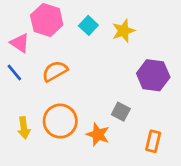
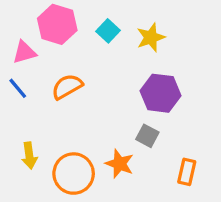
pink triangle: (20, 43) -> (24, 52), turned -50
purple hexagon: (153, 75) -> (161, 93), moved
orange circle: (60, 121) -> (74, 174), moved

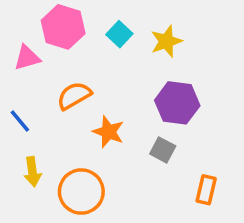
blue line: (18, 88) -> (20, 121), moved
orange star: (120, 164) -> (108, 132), moved

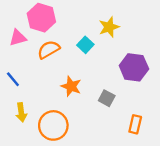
cyan square: (119, 34) -> (85, 45), moved
orange semicircle: (74, 96) -> (49, 50), moved
purple hexagon: (177, 103) -> (134, 67), moved

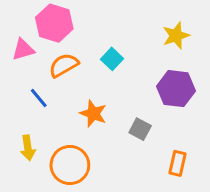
yellow star: (109, 27) -> (176, 36), moved
blue line: (13, 79) -> (39, 98), moved

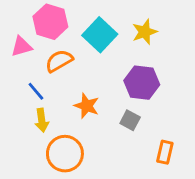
yellow star: (176, 36) -> (145, 32), moved
cyan square: (112, 59) -> (100, 35), moved, size x1.6
purple hexagon: (176, 89) -> (142, 83), moved
yellow arrow: (28, 148) -> (42, 120), moved

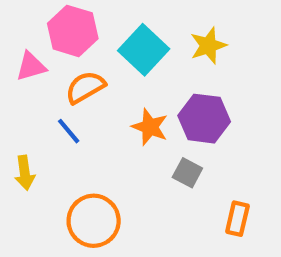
blue line: (36, 91) -> (69, 131), moved
orange star: (87, 106) -> (150, 127), moved
yellow arrow: (42, 120) -> (25, 173), moved

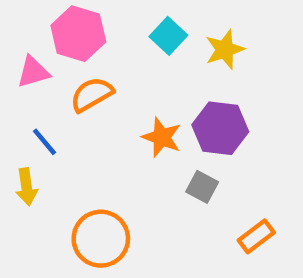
cyan square: (144, 50) -> (168, 36), moved, size x0.7
blue line: (69, 131) -> (44, 142), moved
orange rectangle: (237, 219) -> (256, 236), turned 40

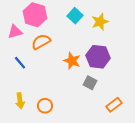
yellow arrow: (26, 187) -> (20, 101), moved
orange circle: (101, 239) -> (45, 106), size x0.6

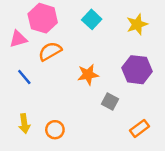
yellow star: (100, 22) -> (137, 24), moved
purple hexagon: (98, 57) -> (137, 70), moved
orange star: (72, 61) -> (88, 75), turned -30

